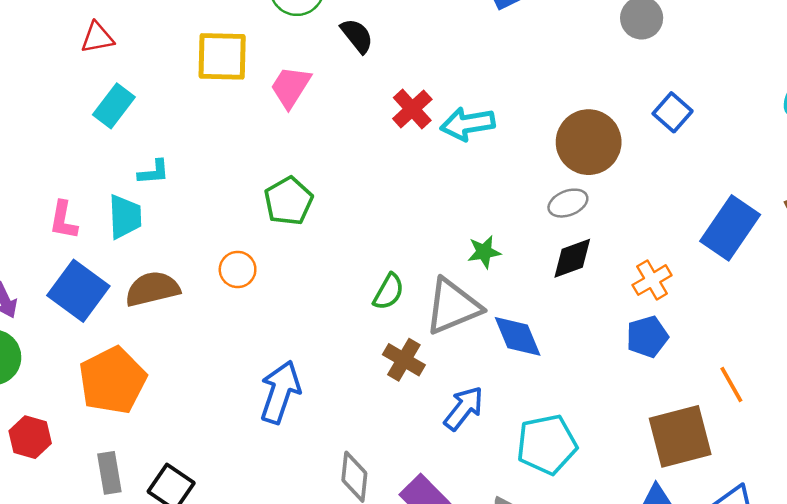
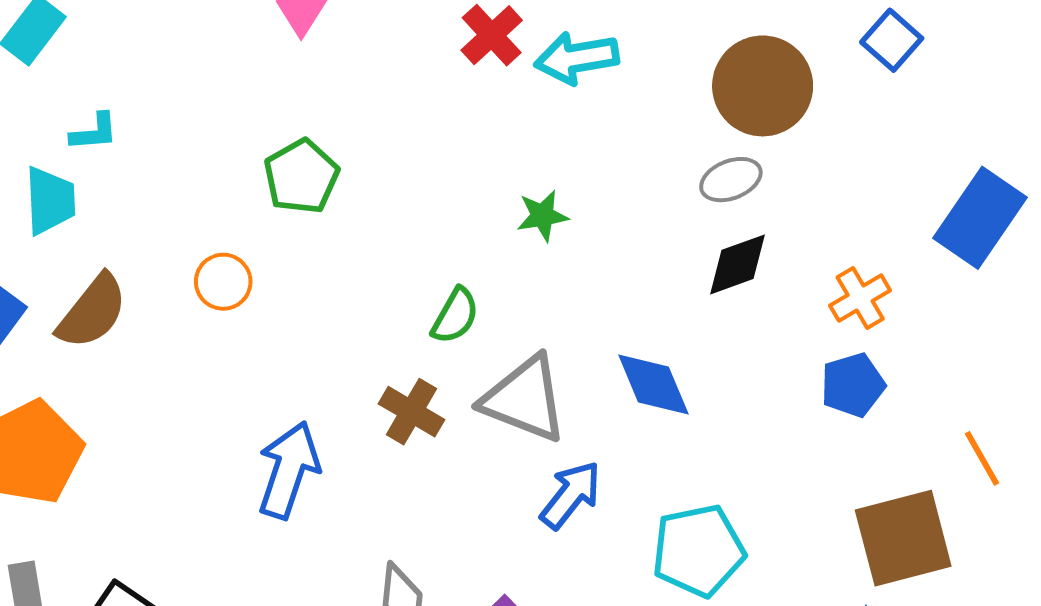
green star: (484, 252) -> (542, 216), moved
brown semicircle: (152, 289) -> (92, 312), turned 142
gray triangle: (453, 306) -> (525, 399), moved, turned 44
brown cross: (404, 360) -> (412, 412), moved

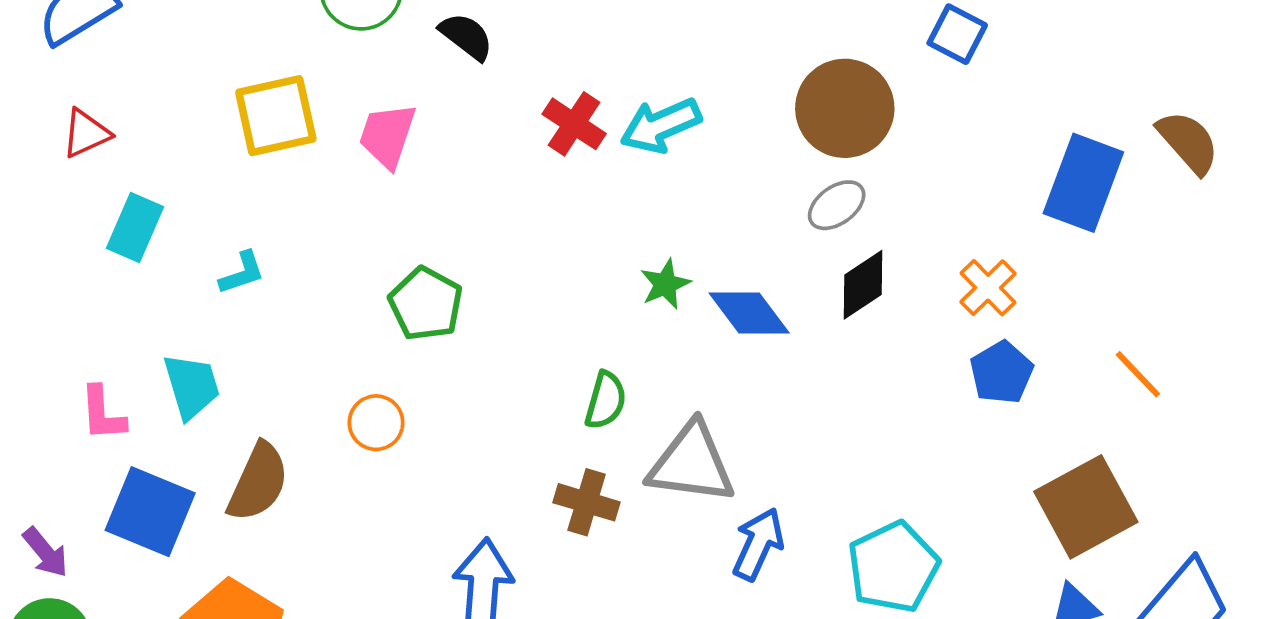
cyan L-shape: (94, 132) -> (242, 273), moved
blue diamond: (653, 384) -> (749, 313), moved
orange line: (982, 458) -> (1138, 374), moved

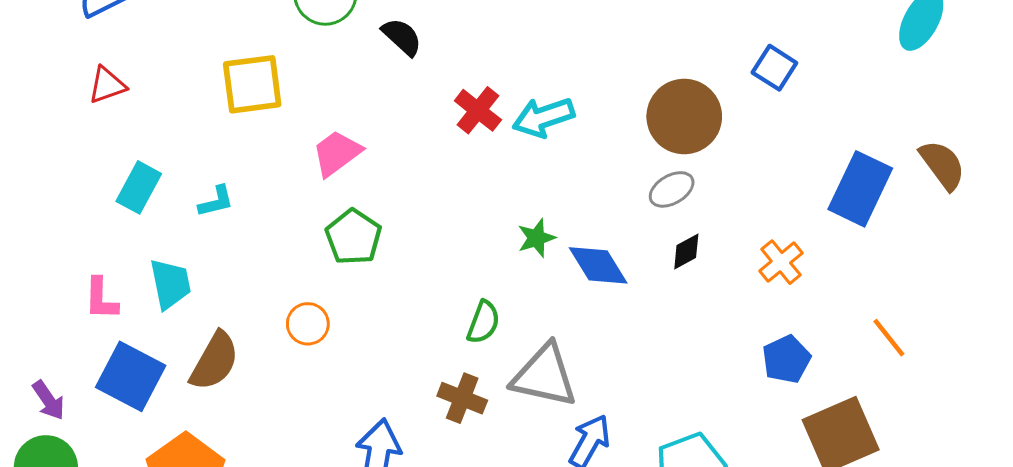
pink trapezoid: (387, 135) -> (337, 153), moved, turned 30
cyan rectangle: (135, 228) -> (139, 187), moved
black diamond: (863, 285) -> (686, 251), size x0.7
blue pentagon: (1001, 372) -> (786, 359), moved

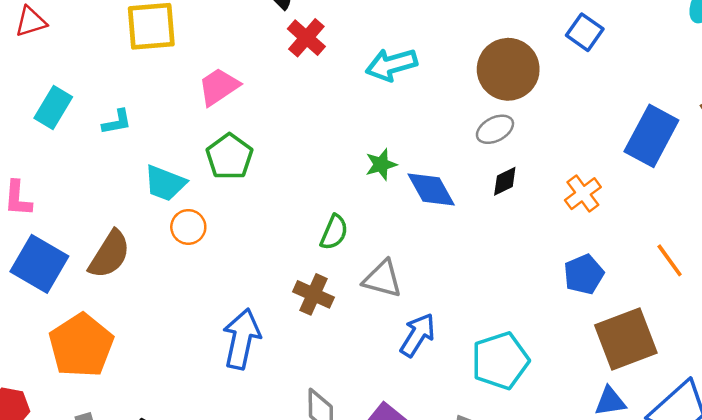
red cross: (478, 110) -> (306, 38), moved
cyan trapezoid: (170, 284) -> (165, 183), moved, turned 120
gray triangle: (544, 376) -> (382, 279), size x0.7

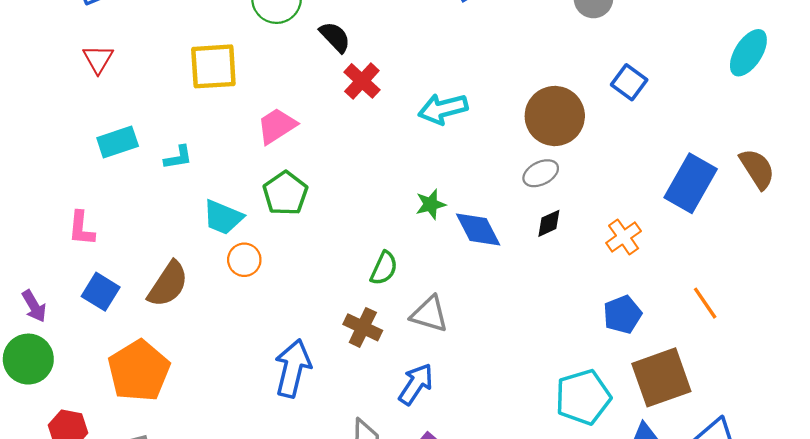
red triangle: (31, 22) -> (98, 59), turned -44
cyan rectangle: (53, 108) -> (118, 142), turned 39
blue square: (39, 264) -> (101, 292), size x0.7
blue arrow: (418, 335) -> (416, 384), moved
cyan pentagon: (500, 361) -> (583, 397), moved

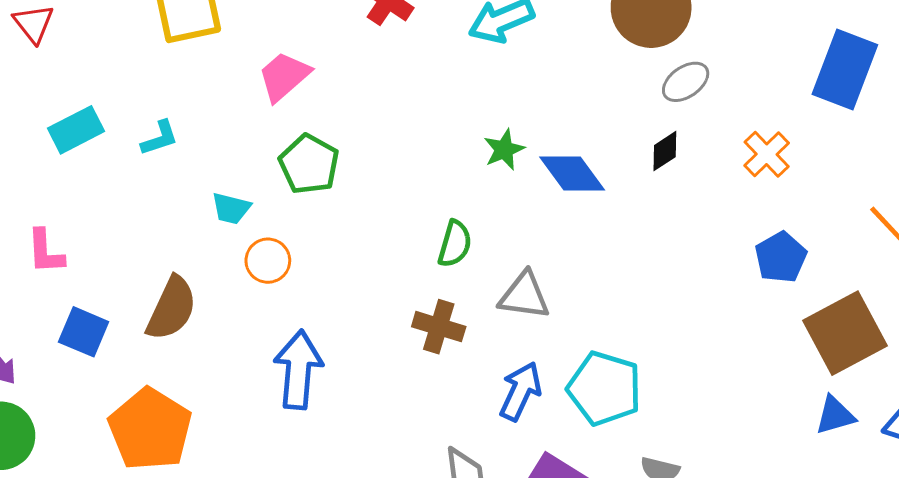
gray ellipse: (541, 173) -> (686, 82), moved
cyan trapezoid: (223, 217) -> (231, 208), size x0.7
blue arrow: (293, 368) -> (298, 370), moved
cyan pentagon: (583, 397) -> (604, 388), moved, turned -30

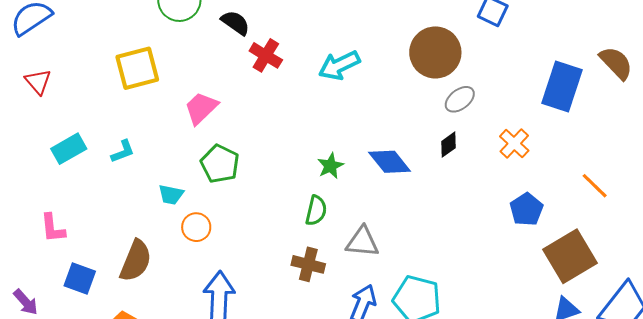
green star: (504, 150) -> (330, 166), moved

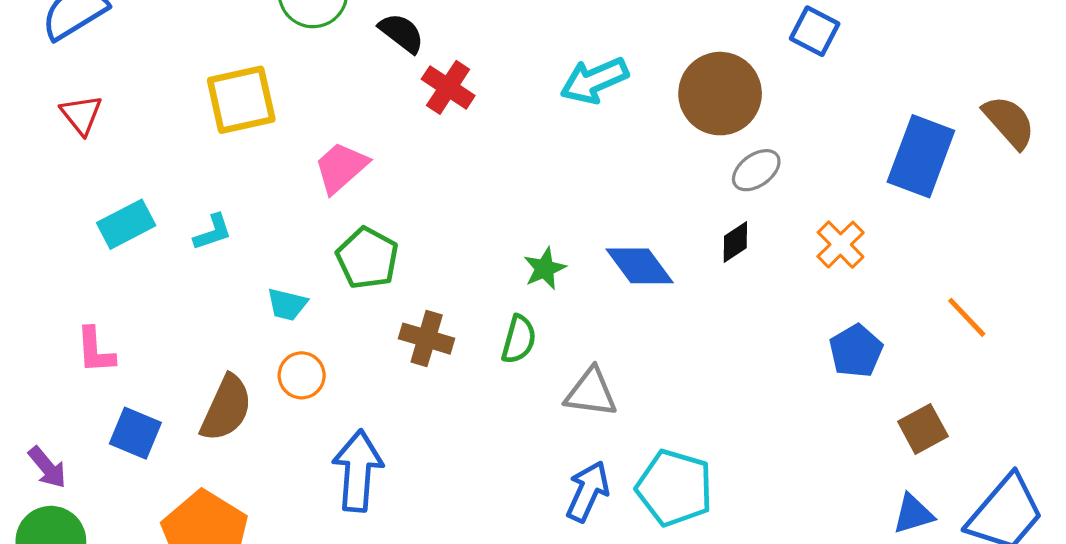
cyan arrow: (339, 65) -> (594, 80), moved
orange circle: (196, 227) -> (302, 375), moved
brown square: (570, 256) -> (923, 429), size x0.6
brown cross: (308, 264) -> (427, 339), moved

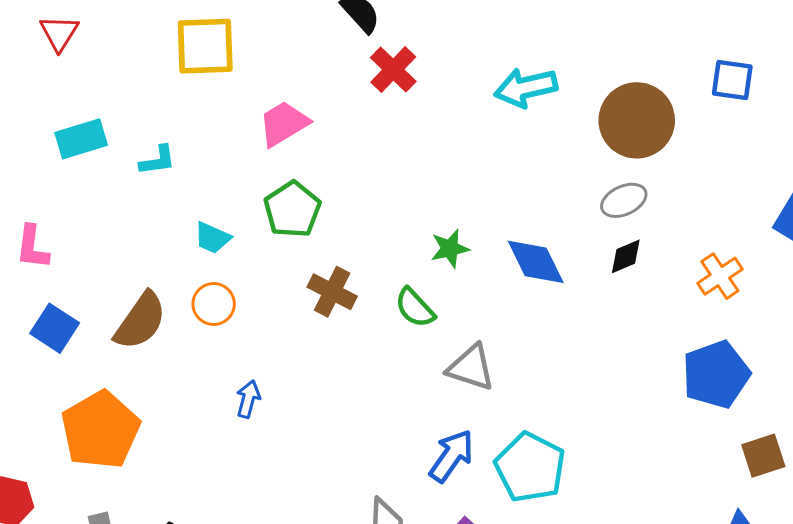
blue square: (815, 31) -> (732, 80), turned -30
gray ellipse: (756, 170) -> (624, 200), moved
green semicircle: (519, 339) -> (415, 308), turned 111
blue pentagon: (856, 351) -> (716, 374), size x1.4
blue arrow: (358, 471) -> (248, 399), size x0.5

